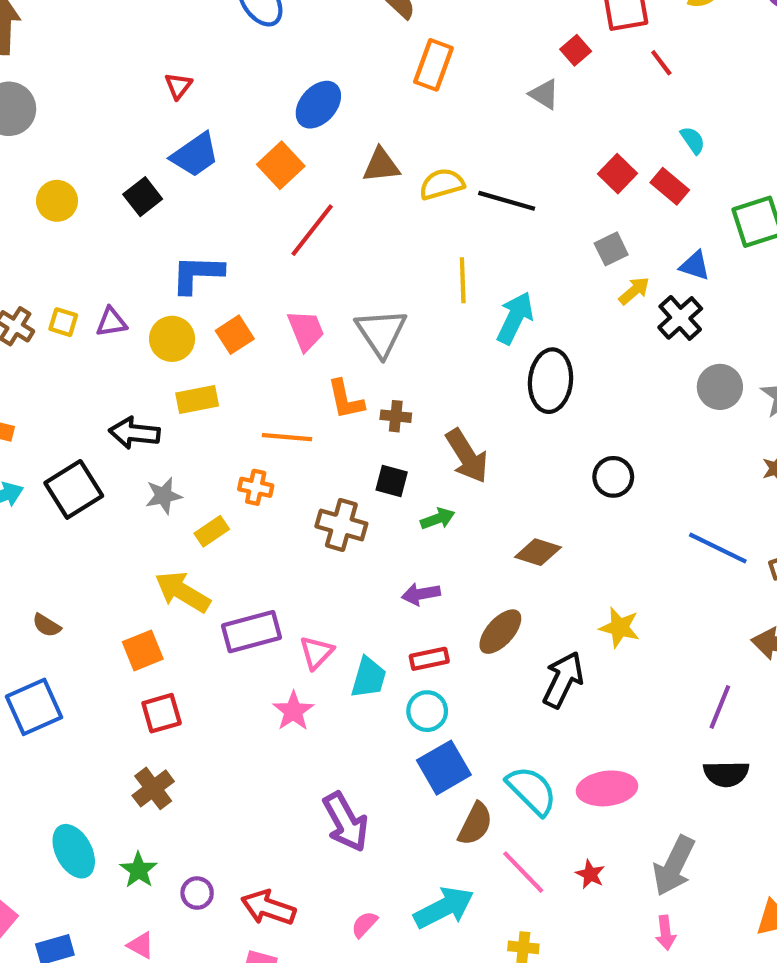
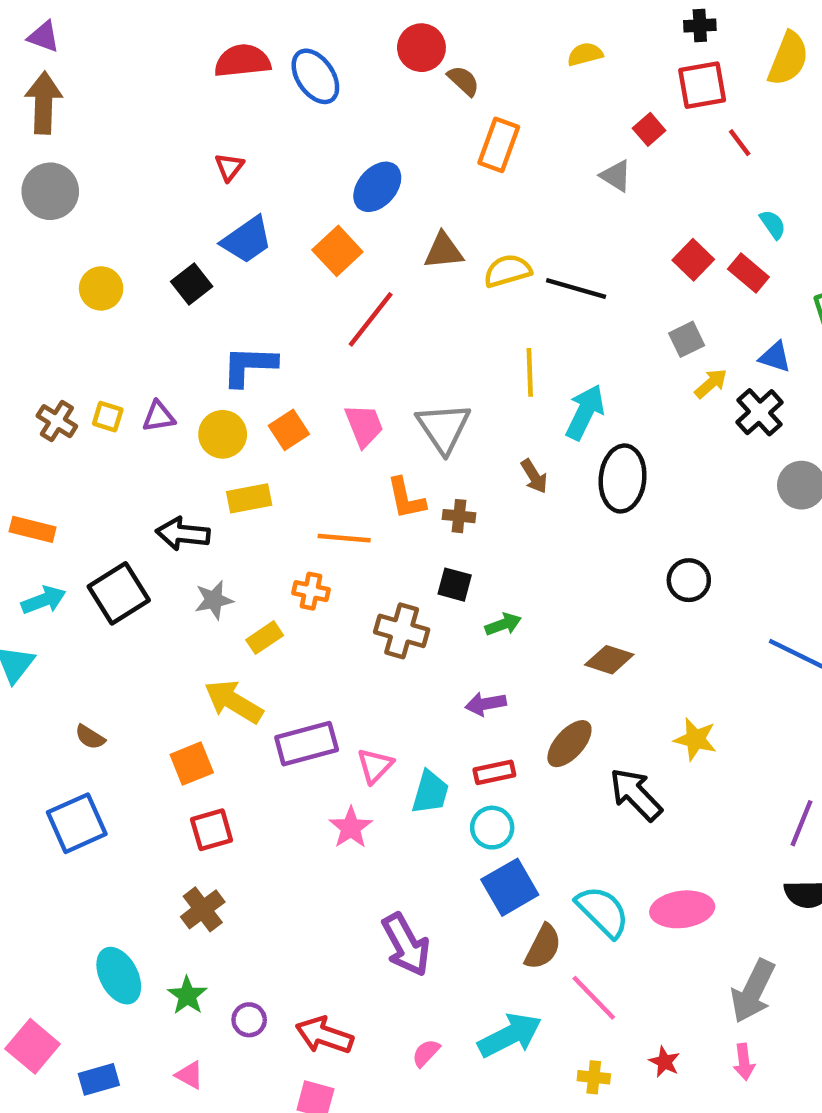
brown arrow: (467, 456) -> (534, 476), moved, size x0.6
black arrow: (563, 680) -> (636, 794), turned -70
red star: (590, 874) -> (664, 1062), moved

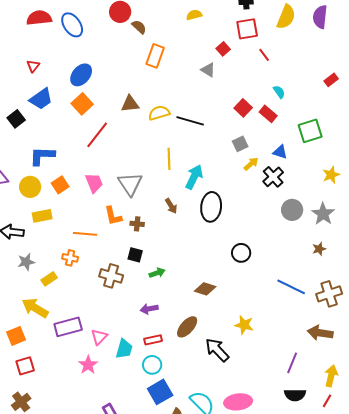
blue ellipse: (377, 187) -> (81, 75), moved

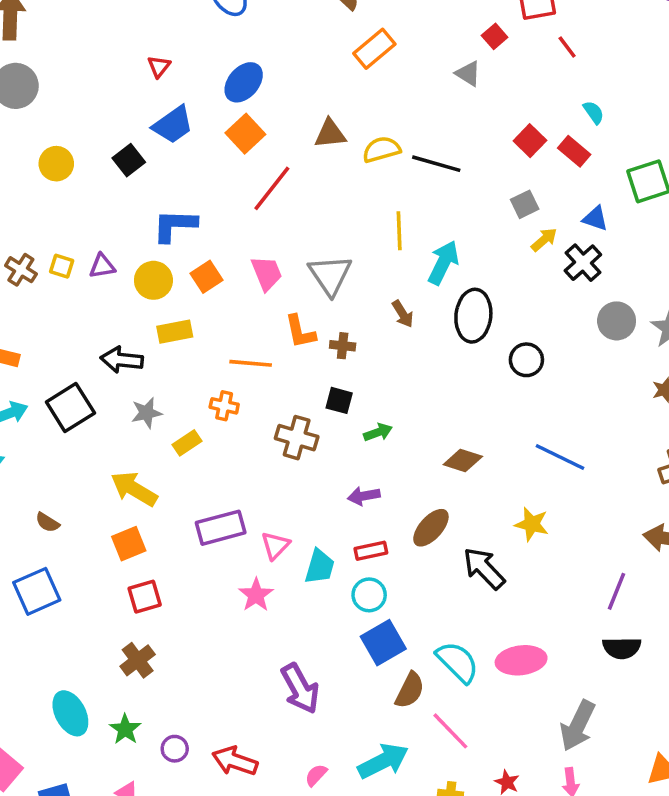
orange rectangle: (155, 56) -> (374, 49), turned 30
black circle: (241, 253) -> (526, 360), moved
blue line: (291, 287) -> (560, 457), moved
yellow arrow: (35, 308) -> (134, 489), moved

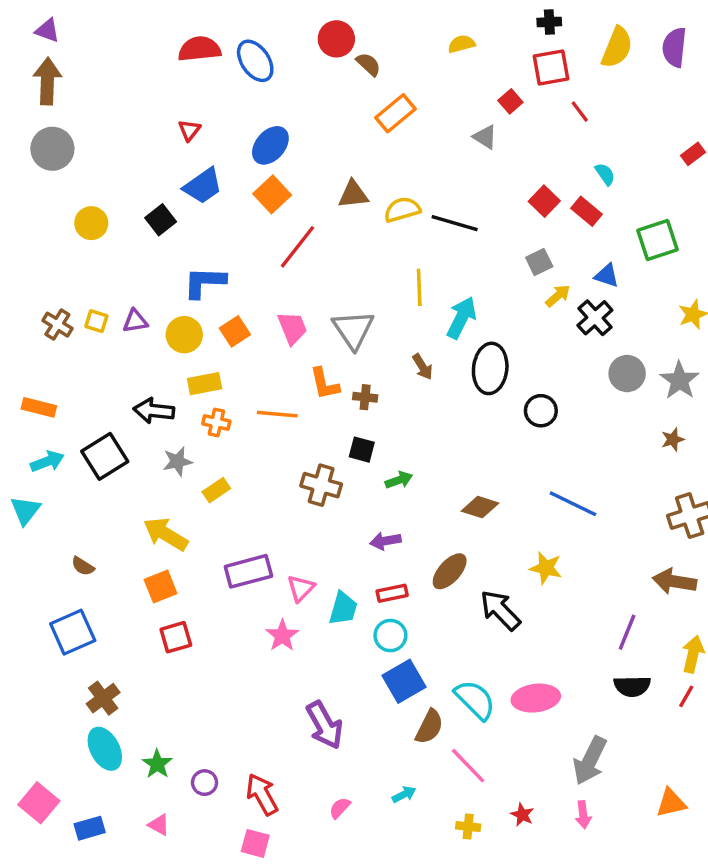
orange cross: (224, 406) -> (216, 423), moved
brown cross: (138, 660) -> (103, 698), moved
red arrow: (235, 761) -> (262, 794), turned 42
cyan arrow: (383, 761) -> (404, 794), size x0.5

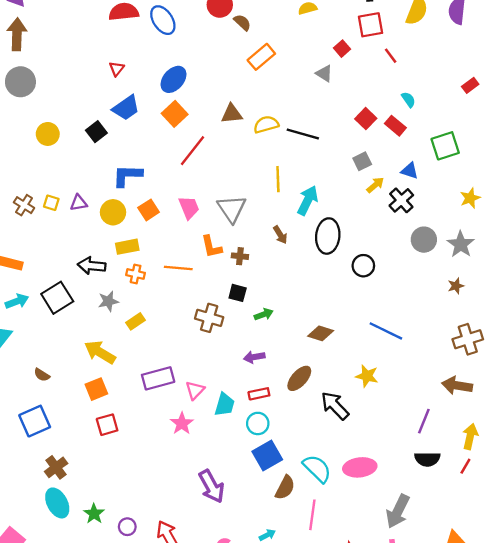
pink line: (468, 766) -> (312, 515), turned 52

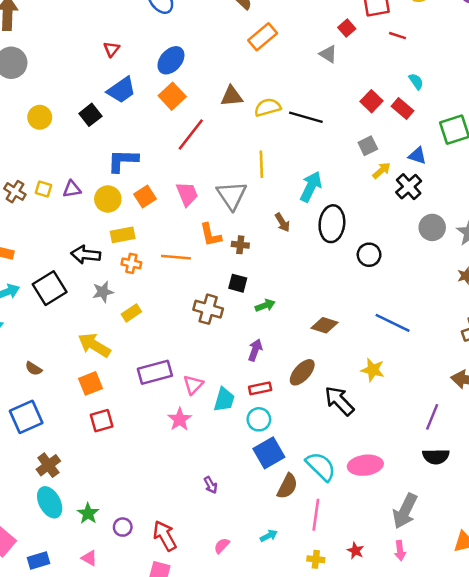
red line: (391, 56) -> (398, 36), turned -35
yellow line: (278, 179) -> (261, 164), moved
purple arrow: (254, 357) -> (255, 350), turned 120
purple arrow: (211, 486) -> (211, 485), size x0.5

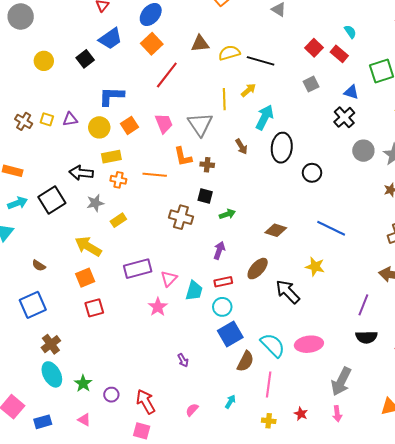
yellow arrow: (381, 170) -> (248, 90), moved
cyan arrow: (269, 536) -> (230, 402), turned -32

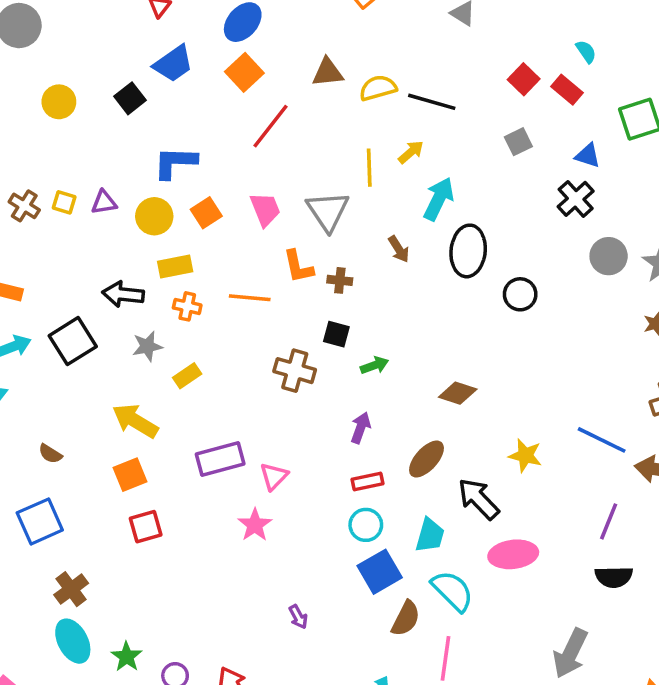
blue line: (331, 228) -> (602, 440), moved
cyan trapezoid: (194, 291) -> (430, 535), moved
pink ellipse: (309, 344) -> (513, 554), moved

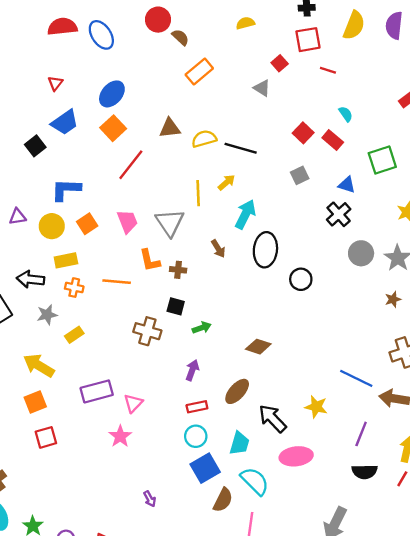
yellow star: (525, 456) -> (316, 407), moved

